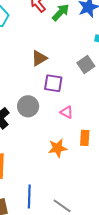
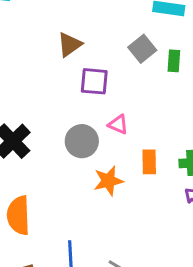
gray circle: (28, 106) -> (82, 141), moved

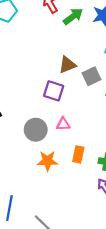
brown triangle: (70, 45) -> (67, 65), moved
pink triangle: (118, 124) -> (63, 124), turned -40

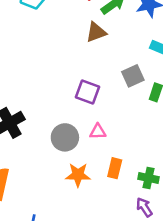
brown triangle: (67, 65) -> (96, 32), moved

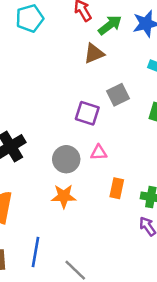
gray square: (133, 76) -> (118, 95), moved
orange star: (78, 175) -> (64, 196), moved

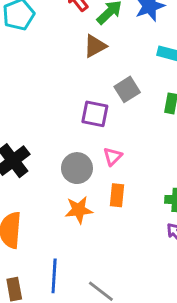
pink triangle: (99, 152) -> (113, 156), turned -36
orange rectangle: (117, 188) -> (117, 195), moved

